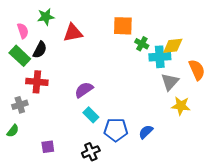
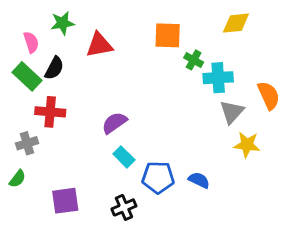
yellow diamond: (173, 46) -> (236, 23), moved
blue semicircle: (146, 132) -> (199, 180), turned 70
purple square: (48, 147) -> (65, 201), size x1.5

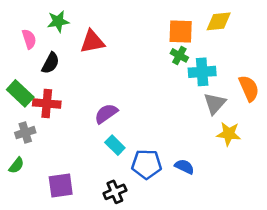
orange square: (168, 35) -> (181, 31), moved
green rectangle: (27, 76) -> (20, 93), moved

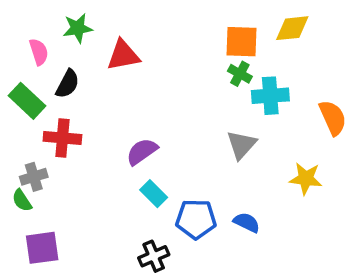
green rectangle: (20, 93) -> (27, 101), moved
gray triangle: (215, 103) -> (242, 145), moved
green semicircle: (16, 165) -> (22, 200), moved, turned 108
purple square: (61, 186) -> (42, 248), moved

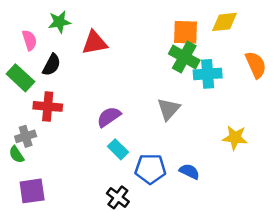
green cross: (240, 74) -> (184, 57), size x1.6
orange semicircle: (333, 118) -> (256, 65), moved
gray triangle: (242, 145) -> (169, 109), moved
black cross: (154, 256) -> (118, 197), turned -30

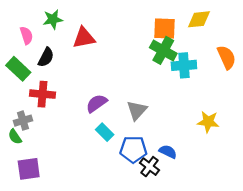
gray triangle: (169, 109) -> (137, 110), moved
black cross: (118, 197) -> (149, 167), moved

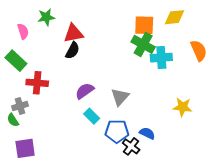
black semicircle: (46, 57) -> (72, 50), moved

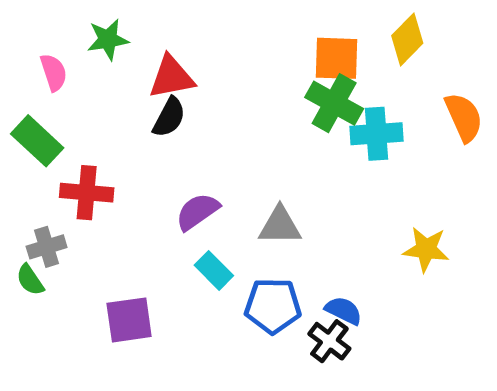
yellow diamond: (174, 17) -> (407, 39), turned -40
gray triangle: (120, 97) -> (280, 226), turned 48
black cross: (131, 146) -> (329, 341), moved
purple square: (25, 148) -> (129, 320), moved

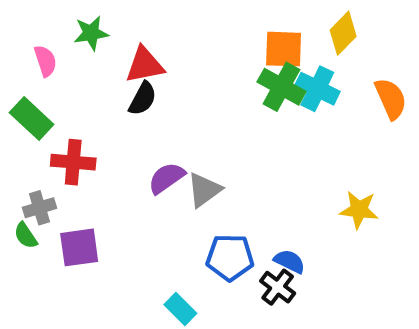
cyan cross: (377, 134) -> (317, 89), moved, turned 30
gray triangle: (280, 226) -> (204, 190), moved, turned -36
cyan rectangle: (214, 270) -> (180, 309), moved
purple square: (129, 320) -> (79, 247), moved

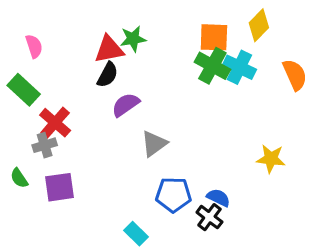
green star: (91, 33) -> (133, 39), moved
red cross: (73, 162) -> (55, 123), turned 36
purple semicircle: (166, 178) -> (126, 105), moved
gray cross: (39, 208) -> (45, 145), moved

